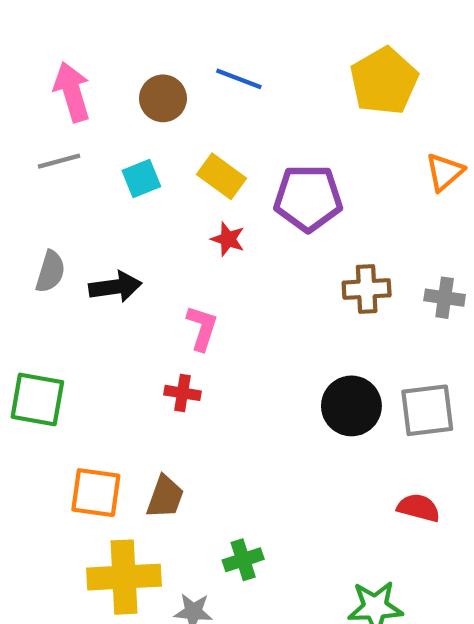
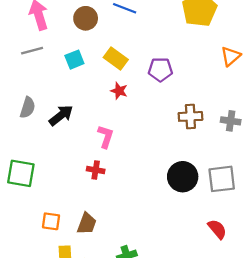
purple pentagon: (308, 198) -> (160, 70), size x0.7
black arrow: (115, 287) -> (61, 115), turned -30
orange square: (96, 493) -> (51, 221), size x0.7
red semicircle: (419, 508) -> (217, 229), turned 35

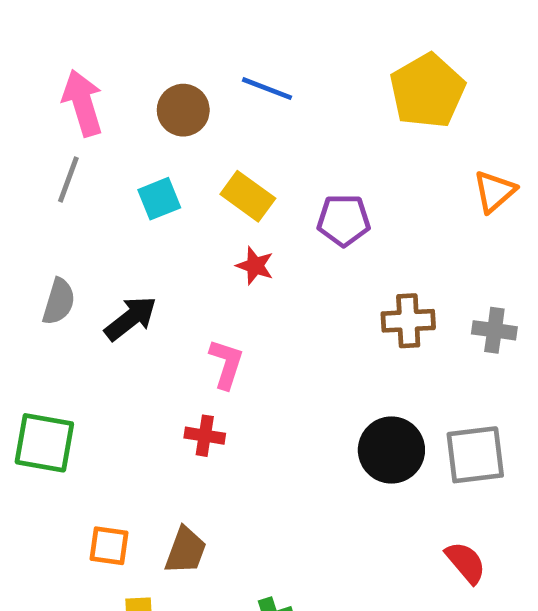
gray line: (32, 51) -> (68, 180), turned -55

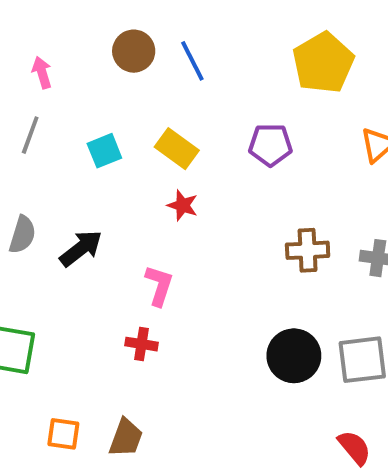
blue line: (267, 89) -> (192, 61), turned 42
pink arrow: (83, 103) -> (42, 73), size x0.6
brown circle: (183, 110) -> (134, 51), moved
purple pentagon: (344, 220) -> (270, 145), moved

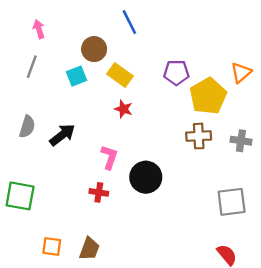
brown circle: (134, 51) -> (94, 49), moved
yellow pentagon: (323, 63) -> (208, 96), moved
black circle: (294, 356) -> (146, 177), moved

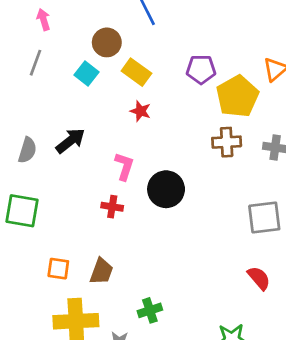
cyan square: (76, 76) -> (87, 73), turned -30
gray semicircle: (27, 127) -> (27, 150), moved

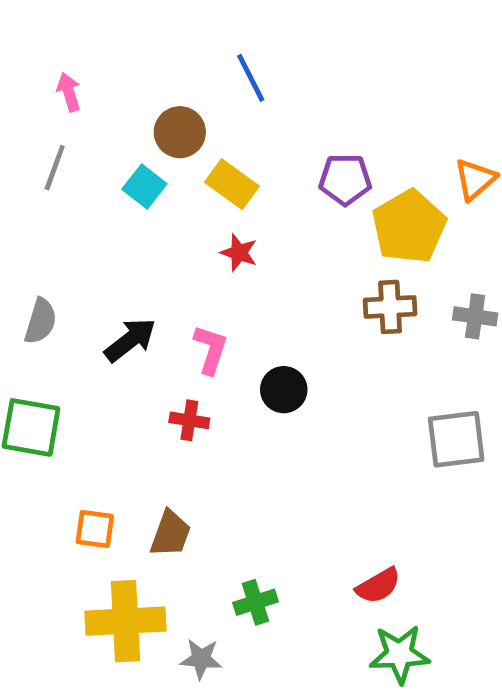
black arrow: (70, 141) -> (130, 340), moved
black circle: (166, 189) -> (284, 390), size x0.7
red semicircle: (259, 278) -> (378, 586), moved, turned 100

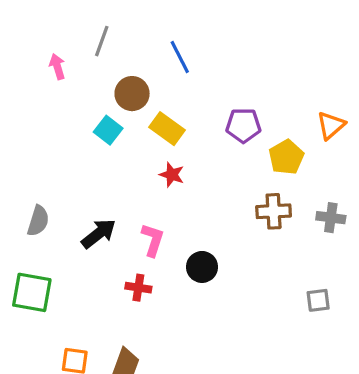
gray line: (55, 168) -> (102, 41), moved
yellow pentagon: (409, 227) -> (286, 157), size x0.7
gray square: (456, 439) -> (318, 300), size x0.6

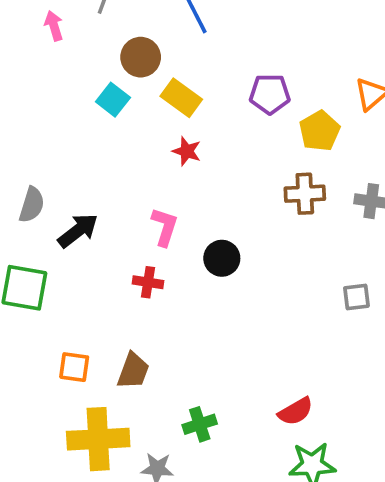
black arrow: (99, 234) -> (78, 231), moved

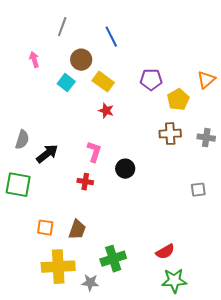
pink arrow: (54, 26) -> (34, 60), moved
green cross: (200, 424) -> (113, 259), size x1.4

